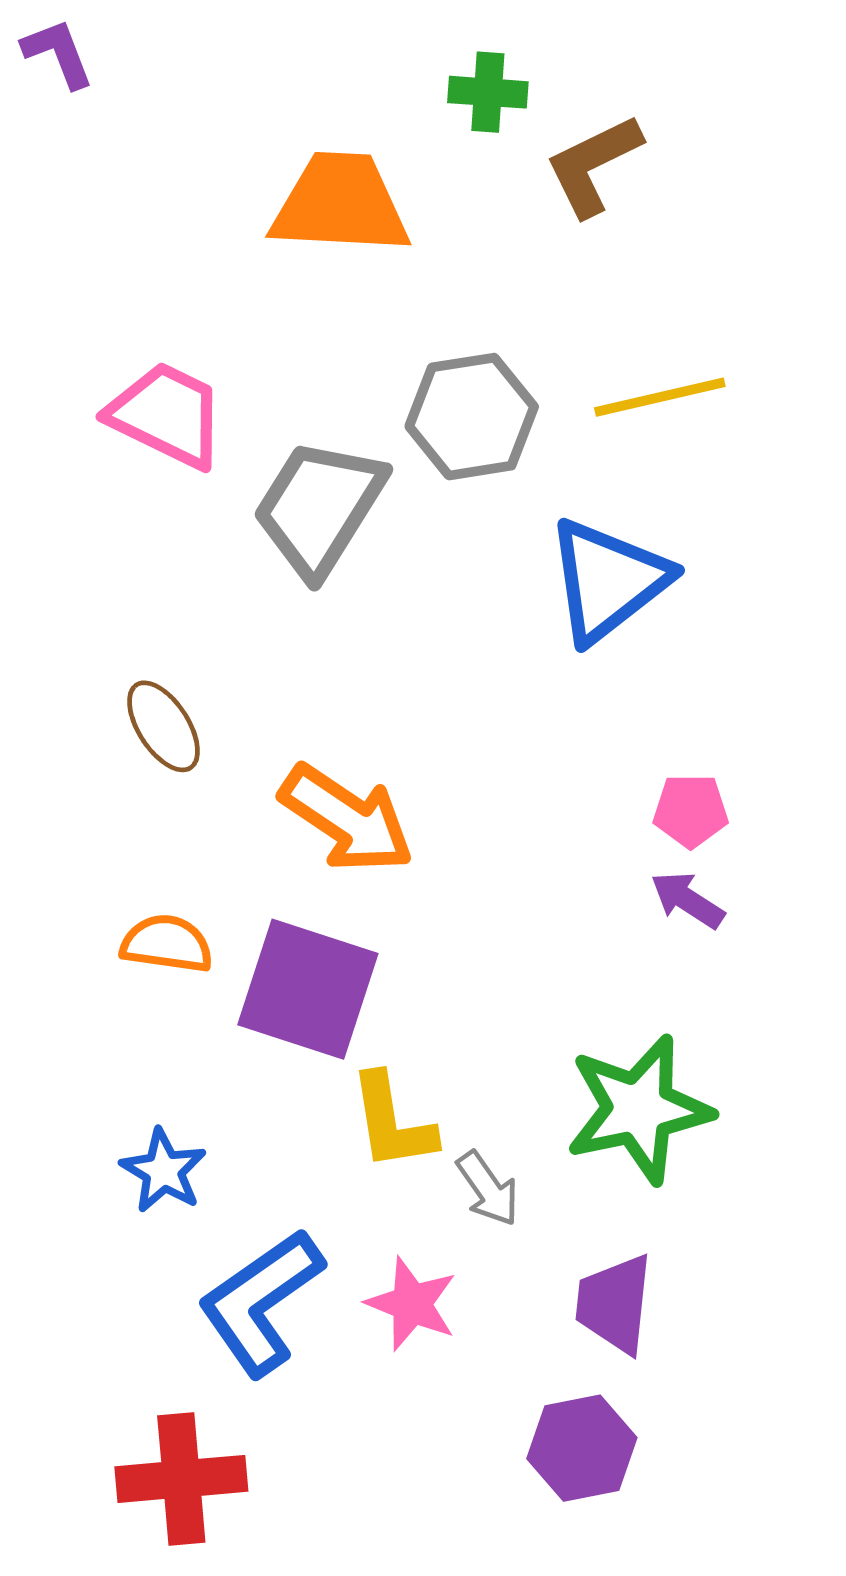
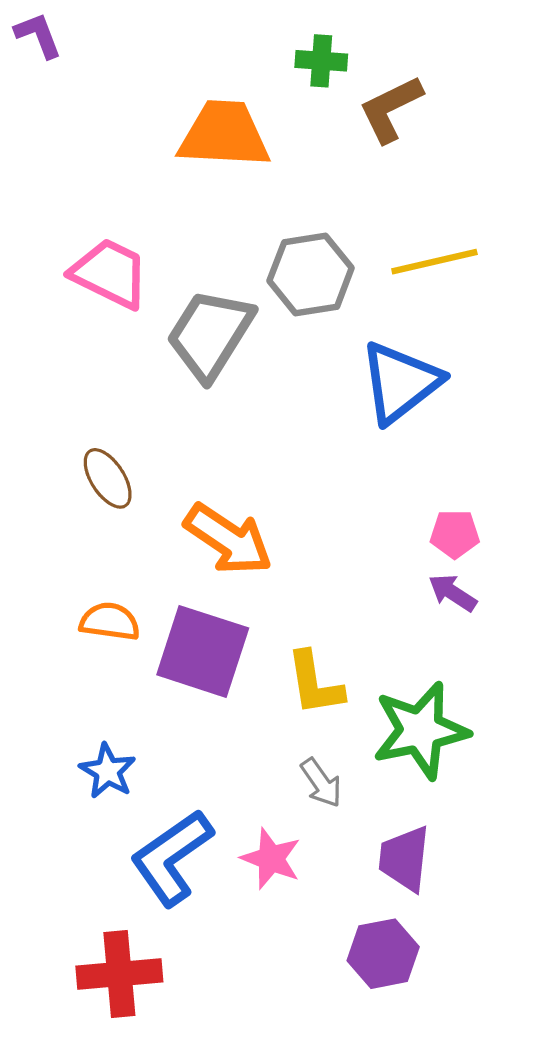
yellow L-shape: (392, 1122) -> (315, 683), moved

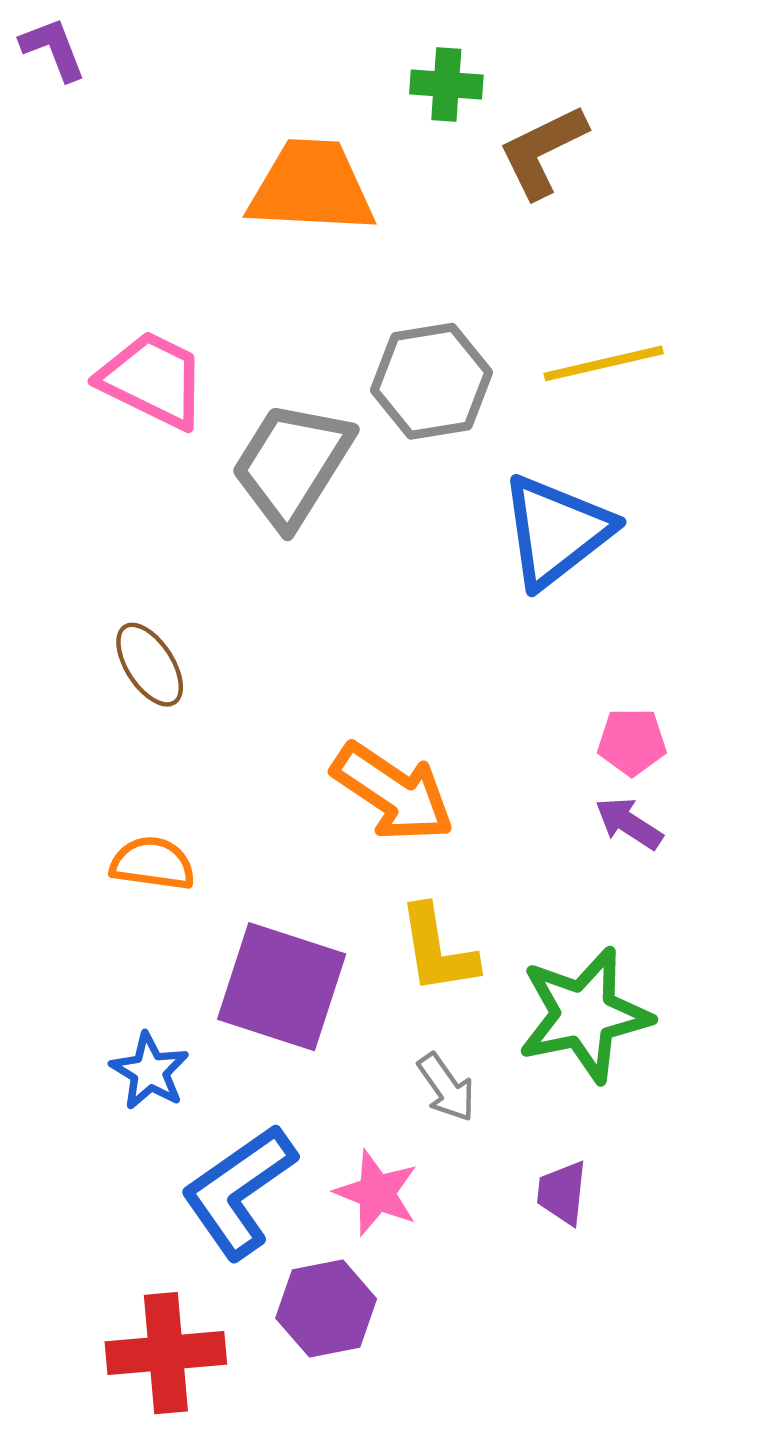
orange arrow: (228, 539) -> (393, 792), moved
purple square: (203, 651) -> (282, 987), moved
purple trapezoid: (405, 859) -> (562, 1193), size x0.7
purple hexagon: (383, 954) -> (326, 1309), moved

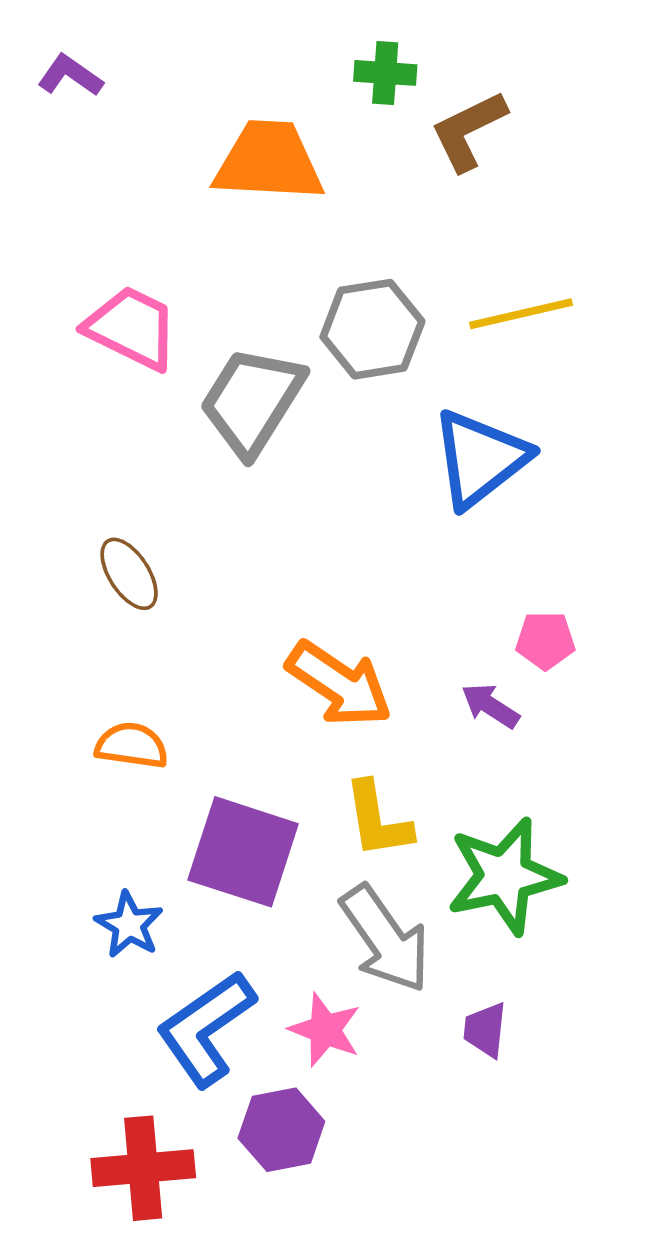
purple L-shape: (53, 49) -> (70, 76), moved, turned -34
purple arrow: (629, 823) -> (490, 706), moved
gray arrow: (446, 1087) -> (385, 939), size x1.8

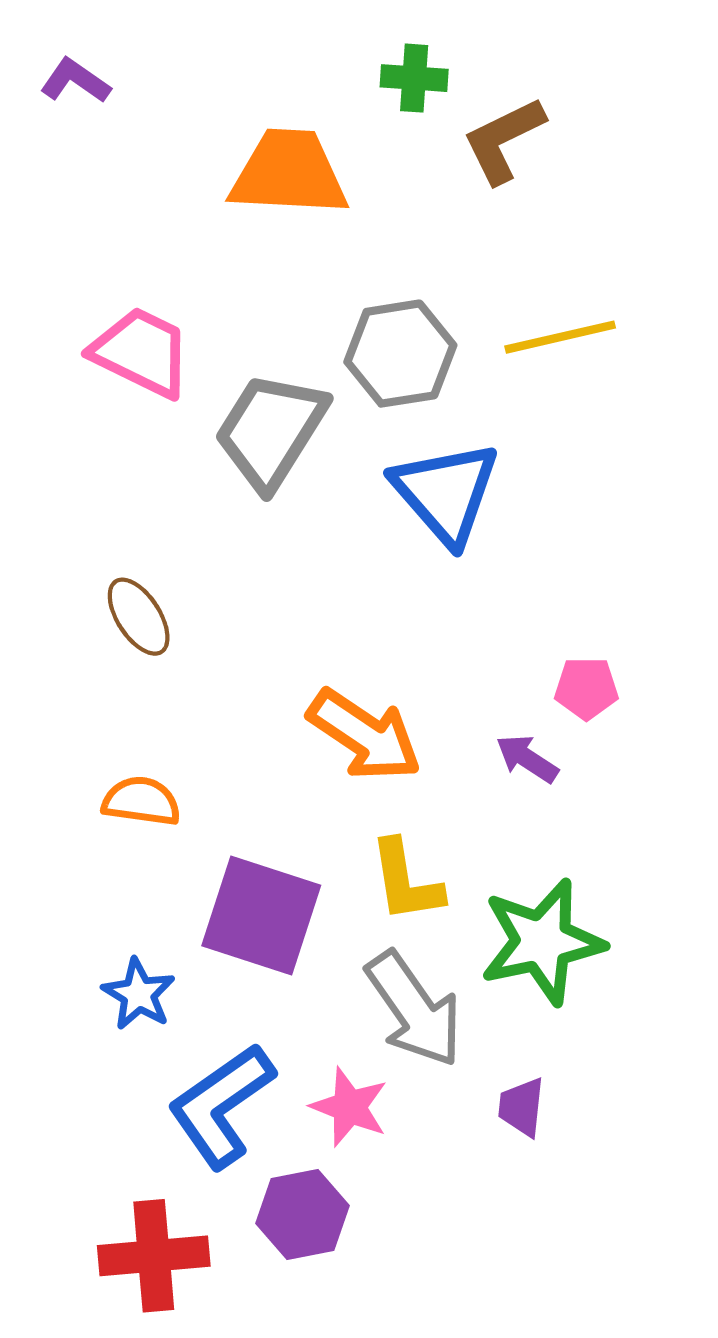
blue triangle: (480, 459) -> (446, 493), moved, turned -33

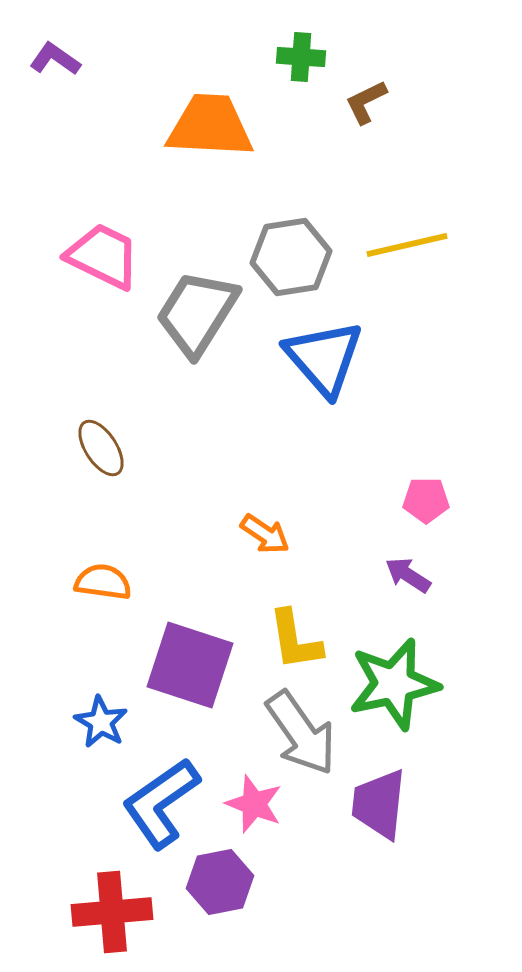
brown L-shape: (504, 140) -> (366, 102), size x0.7
orange arrow: (365, 735) -> (265, 534), size x0.6
purple arrow: (527, 759) -> (408, 575), moved
purple trapezoid: (522, 1107) -> (379, 804), size x1.6

